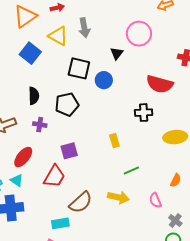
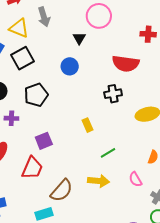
black square: (79, 68) -> (23, 58), moved, turned -35

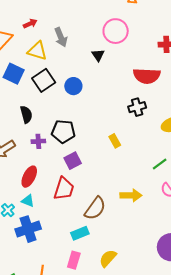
blue circle: (70, 66) -> (73, 86), moved
black pentagon: (36, 95) -> (63, 131), moved, turned 30
green line: (108, 153) -> (160, 164), moved

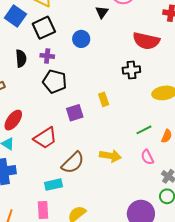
blue circle: (73, 86) -> (81, 39), moved
purple cross: (38, 141) -> (47, 56), moved
purple square: (73, 161) -> (75, 113), moved
red trapezoid: (64, 189) -> (45, 138), turned 30
pink rectangle: (74, 260) -> (43, 210), turned -30

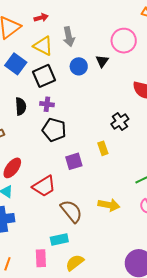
blue circle: (81, 39) -> (79, 66), moved
black cross: (131, 70) -> (120, 121), moved, turned -30
brown semicircle: (73, 163) -> (71, 211), turned -85
cyan rectangle: (54, 185) -> (59, 239), moved

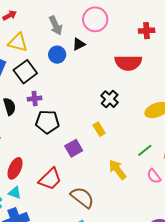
gray arrow: (69, 37) -> (56, 25), moved
black triangle: (102, 61) -> (79, 44), turned 40
yellow arrow: (109, 205) -> (117, 170), moved, turned -125

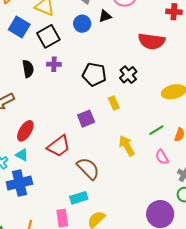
black pentagon: (47, 122) -> (94, 74), moved

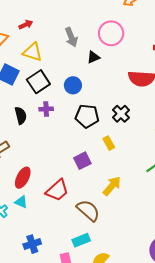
blue circle: (82, 24) -> (73, 85), moved
yellow arrow: (127, 146) -> (112, 186), moved, turned 75
blue cross: (19, 183) -> (32, 244), moved, size x0.7

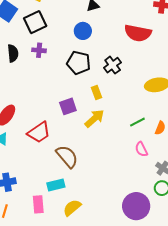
blue circle: (73, 85) -> (83, 31), moved
yellow arrow: (112, 186) -> (94, 118), moved

